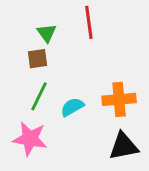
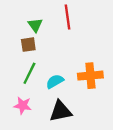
pink star: (30, 139) -> (23, 105), size x0.7
black triangle: (124, 146) -> (61, 111), moved

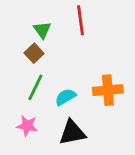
brown square: (28, 45) -> (34, 53), turned -35

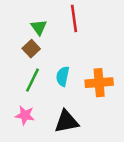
cyan semicircle: (65, 97) -> (63, 76), moved, turned -48

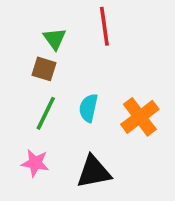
brown square: (31, 49) -> (44, 69), turned -30
orange cross: (99, 83) -> (140, 117), turned -32

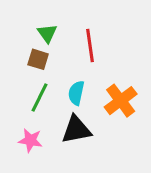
red line: (104, 26) -> (90, 46), moved
black triangle: (94, 172) -> (76, 130), moved

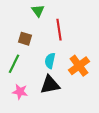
green triangle: (47, 33) -> (38, 11), moved
green line: (40, 98) -> (14, 64), moved

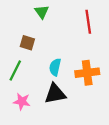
red line: (59, 30) -> (88, 22), moved
orange cross: (79, 66) -> (87, 73), turned 30

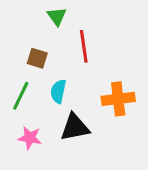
red line: (88, 22) -> (84, 46), moved
cyan semicircle: (55, 67) -> (58, 91), moved

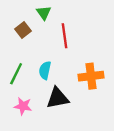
brown square: (37, 58) -> (23, 30), moved, turned 35

